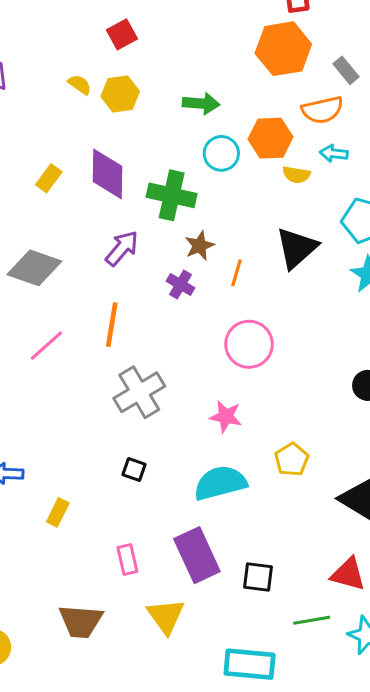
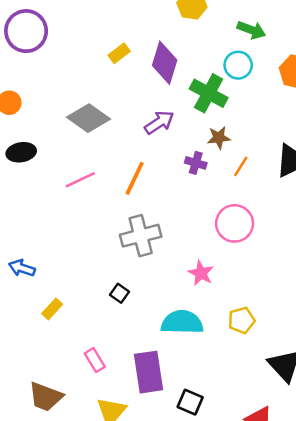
cyan circle: (221, 153) -> (238, 65), moved
purple cross: (181, 285) -> (196, 163), turned -30
pink rectangle: (127, 560) -> (95, 360), turned -35

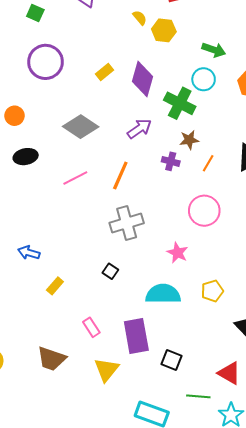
purple circle: (26, 31) -> (46, 62), moved

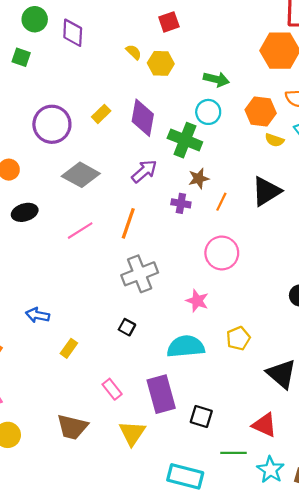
purple circle: (46, 62) -> (52, 124), moved

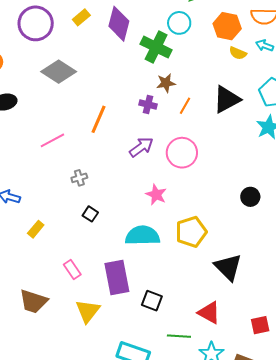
purple arrow: (144, 171) -> (141, 147), moved
pink line: (80, 231) -> (52, 140), moved
gray cross: (140, 274) -> (79, 178), moved, size x0.5
yellow pentagon: (238, 338) -> (191, 232), size x1.4

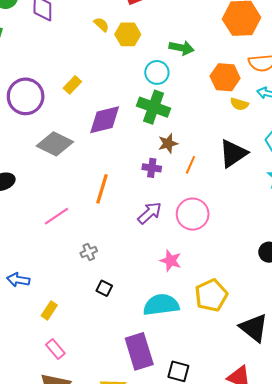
cyan circle: (179, 23) -> (157, 72), moved
purple diamond: (119, 24) -> (105, 120), moved, turned 68
pink rectangle: (72, 270) -> (55, 349), moved

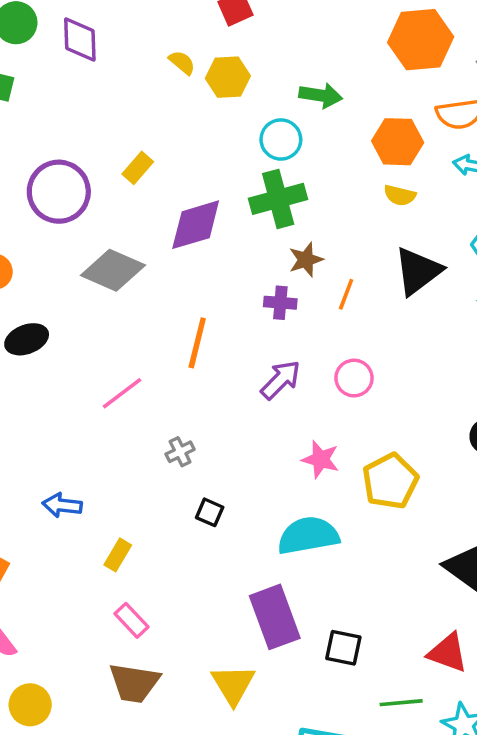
yellow semicircle: (239, 104) -> (400, 195), moved
green cross: (154, 107) -> (278, 199), turned -32
pink circle: (193, 214) -> (354, 378), size x0.7
yellow pentagon: (211, 295) -> (390, 481), moved

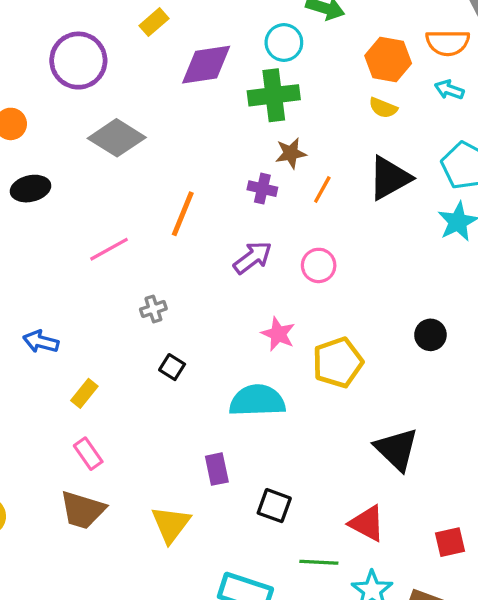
yellow rectangle: (138, 168) -> (154, 22), moved
purple diamond: (196, 225) -> (206, 65), moved
purple rectangle: (275, 617) -> (217, 469), size x0.6

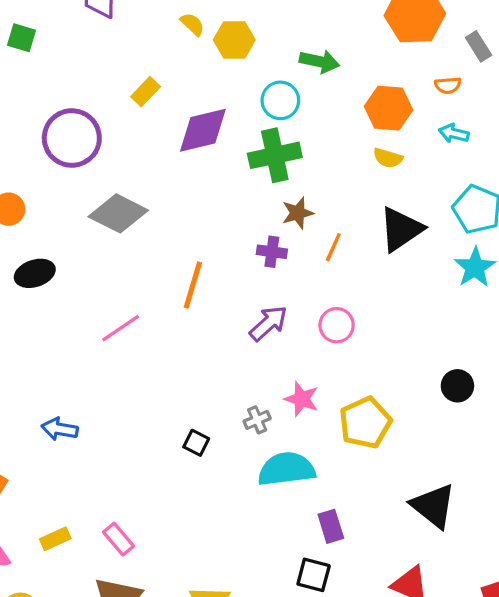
orange semicircle: (448, 43) -> (448, 85), size x0.6
gray cross: (153, 309) -> (257, 420), moved
yellow rectangle: (84, 393) -> (55, 539), moved, turned 32
purple rectangle: (217, 469) -> (331, 526), moved

